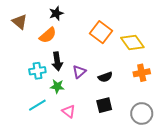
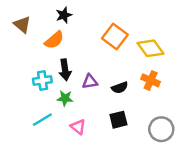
purple triangle: (79, 72) -> (90, 82), turned 32
orange cross: (142, 73) -> (151, 80), moved, turned 35

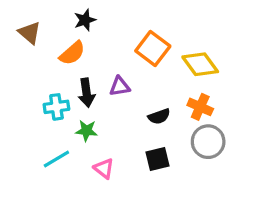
purple triangle: (90, 82) -> (120, 86), moved
gray circle: (161, 129) -> (208, 142), moved

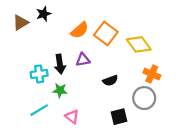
black star: (85, 20) -> (44, 14), moved
brown triangle: (30, 33) -> (21, 23), turned 49
orange semicircle: (72, 53) -> (80, 30), moved
orange cross: (200, 107) -> (152, 74), moved
black square: (158, 159) -> (119, 117), moved

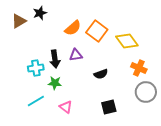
gray circle: (144, 98) -> (146, 92), moved

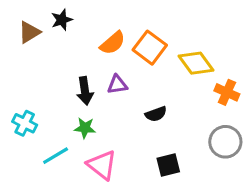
cyan cross: (36, 68) -> (25, 123), moved, turned 35
orange cross: (139, 68) -> (227, 92), moved
pink triangle: (66, 107) -> (102, 165), size x1.5

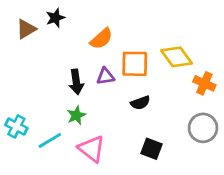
orange square: (150, 48) -> (135, 64), moved, turned -36
cyan cross: (25, 123) -> (16, 127), moved
green star: (85, 128) -> (76, 115), turned -30
black square: (168, 165) -> (151, 149), turned 35

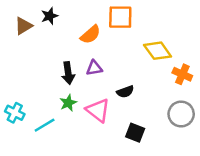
orange square: (135, 64) -> (120, 17), moved
pink triangle: (92, 149) -> (98, 110), moved

